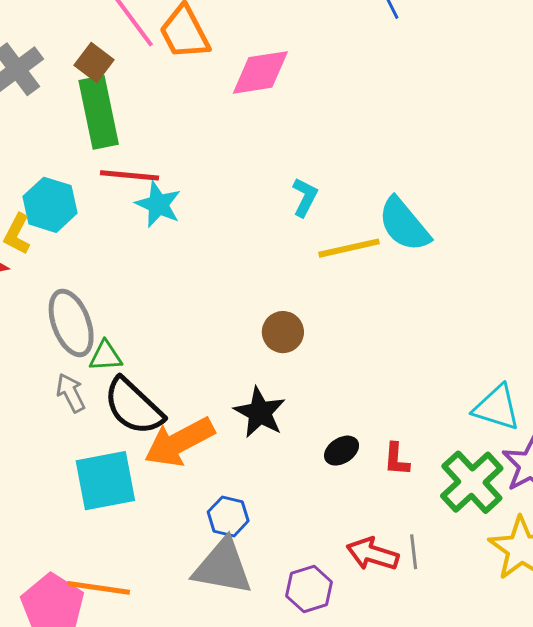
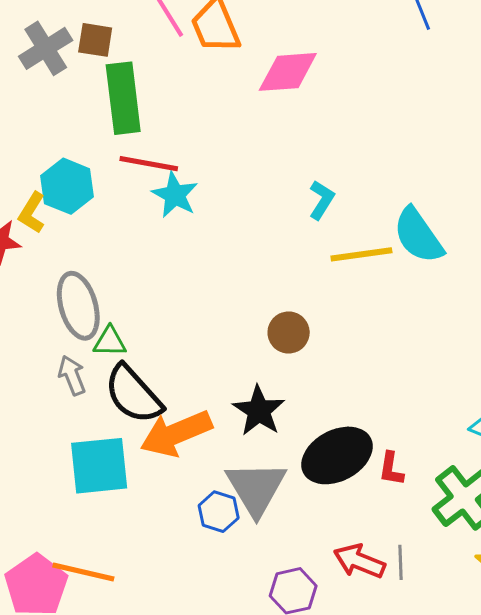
brown square: (94, 63) -> (95, 40), moved, turned -33
black ellipse: (342, 451) -> (337, 455), size x2.0
gray triangle: (223, 567) -> (256, 488), moved, turned 44

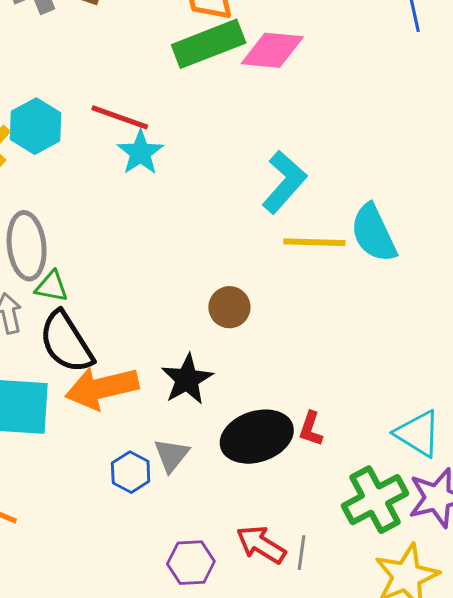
green rectangle: (123, 98) -> (209, 44), moved, turned 66
cyan L-shape: (322, 200) -> (284, 182), size x1.6
red L-shape: (391, 469) -> (311, 429), moved
gray triangle: (256, 488) -> (171, 455), size x0.6

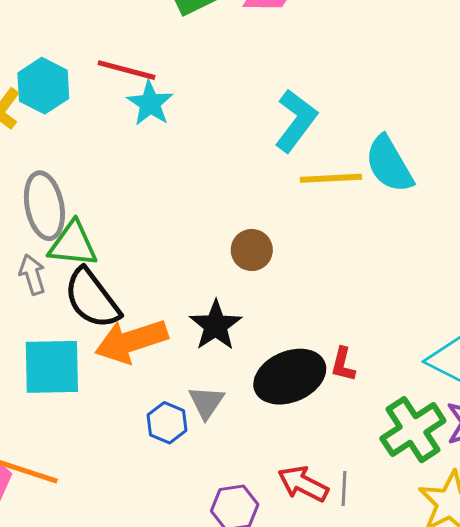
green triangle: (52, 286) -> (73, 244), size x1.5

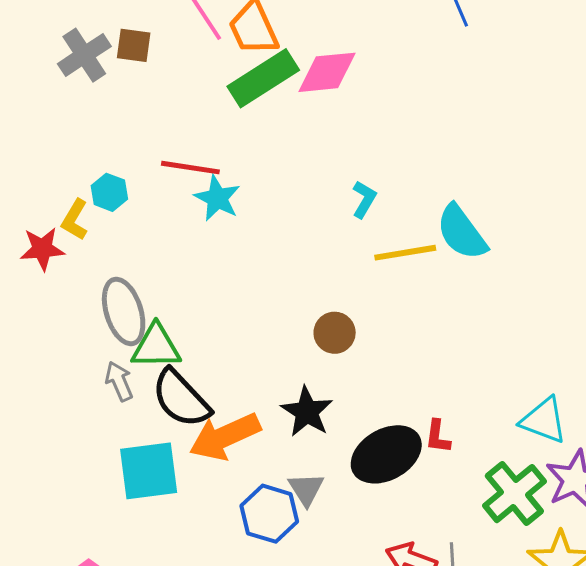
cyan hexagon: (43, 86) -> (109, 192), size x0.7
cyan L-shape: (296, 121) -> (364, 199), size x0.6
blue hexagon: (167, 423) -> (269, 514), size x1.4

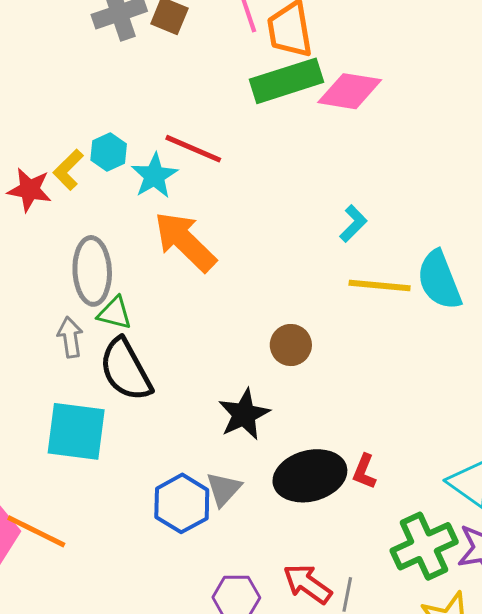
cyan star: (217, 198) -> (154, 176), moved
green triangle: (156, 347) -> (115, 313), size x0.7
orange arrow: (225, 437) -> (185, 242), moved, turned 54

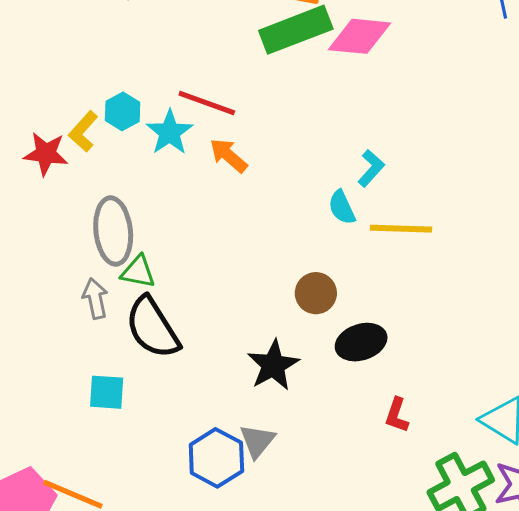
orange arrow: (185, 242) -> (229, 155), moved, size x0.6
cyan semicircle: (439, 280) -> (342, 207), moved, size x0.6
cyan square: (76, 431) -> (107, 392), size x0.6
black ellipse: (310, 476) -> (361, 342), moved, size x0.7

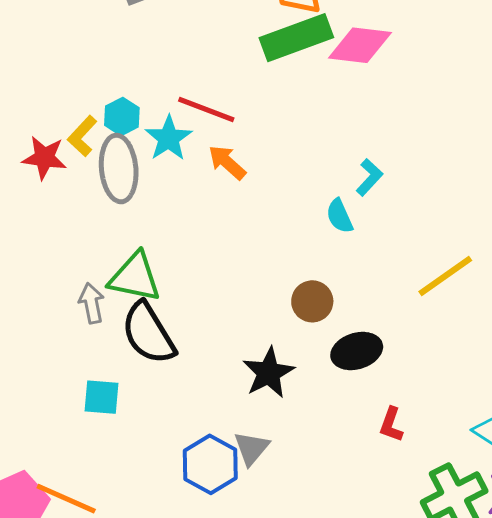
yellow line: (401, 229) -> (445, 276), moved, turned -38
gray ellipse: (113, 231) -> (119, 169), moved
green triangle: (138, 272) -> (135, 277), size x1.5

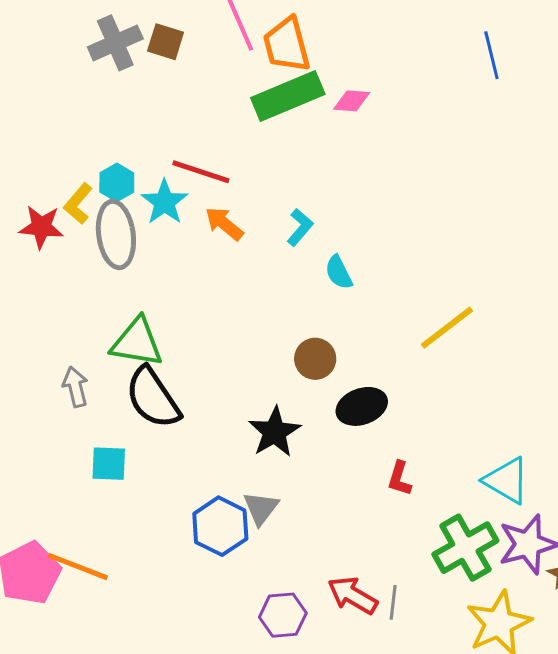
pink diamond: (360, 45) -> (352, 101), size x0.6
cyan L-shape: (369, 177) -> (300, 227), moved
gray arrow: (91, 303) -> (75, 387), moved

